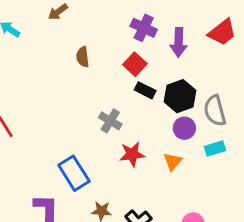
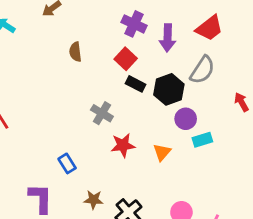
gray semicircle: (215, 111) -> (202, 70), moved, turned -132
purple circle: (184, 128) -> (186, 119), moved
blue rectangle: (74, 173) -> (67, 163), size x0.6

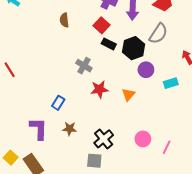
cyan rectangle: (202, 140) -> (171, 83), moved
blue rectangle: (67, 163) -> (58, 103), turned 64
brown star: (94, 200) -> (70, 129), moved

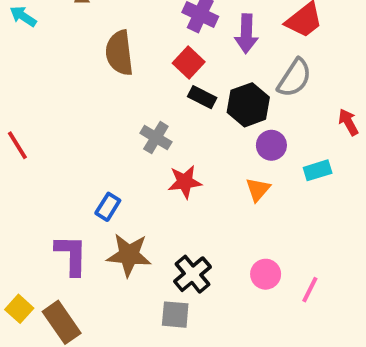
brown semicircle: (64, 20) -> (119, 53), size x1.6
orange triangle: (128, 95) -> (258, 190), moved
brown star: (70, 129) -> (129, 255), size x1.6

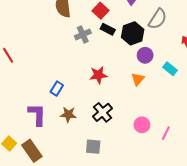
gray cross: (156, 138) -> (83, 35), moved, turned 35
cyan rectangle: (318, 170) -> (170, 69), turned 56
brown star: (129, 255) -> (68, 114), size x0.7
black cross: (192, 274) -> (103, 112), moved

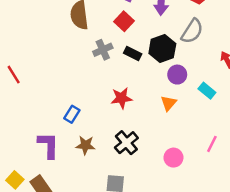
black rectangle: (108, 29) -> (133, 53), moved
pink line: (166, 133) -> (212, 144), moved

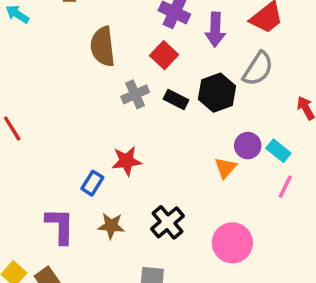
purple circle: (177, 75) -> (248, 146), moved
red star: (121, 98) -> (127, 161), moved
pink line: (212, 144) -> (285, 187), moved
pink circle: (173, 158) -> (232, 243), size x1.5

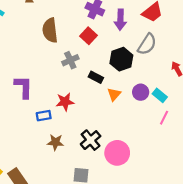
black rectangle: (176, 99) -> (96, 77), moved
orange triangle: (226, 168) -> (114, 94), moved
blue rectangle: (92, 183) -> (44, 116), turned 48
purple L-shape: (60, 226) -> (23, 87), moved
pink circle: (232, 243) -> (117, 153), moved

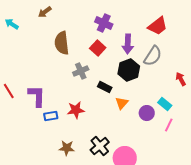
purple arrow: (120, 20) -> (128, 44), moved
purple circle: (141, 92) -> (147, 113), moved
blue rectangle: (44, 116) -> (51, 116), moved

